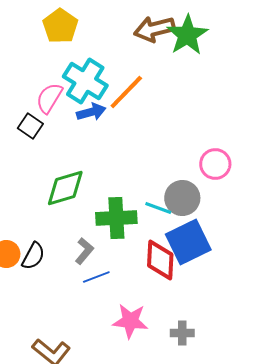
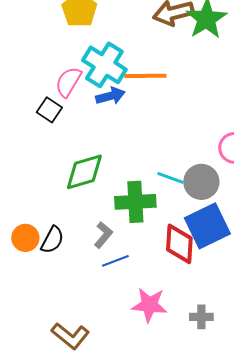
orange line: (126, 92) -> (145, 76), turned 45
cyan line: (158, 208) -> (170, 178), moved

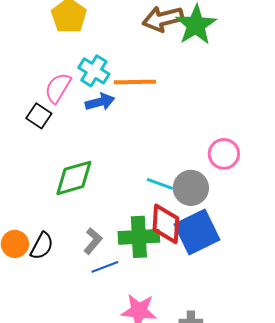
cyan cross: (104, 65) -> (94, 71), size x0.7
green cross: (135, 202) -> (139, 237), moved
red diamond: (179, 244) -> (166, 224), moved

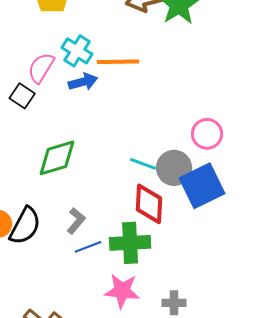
blue square: (197, 232) -> (202, 186), moved
green cross: (139, 237) -> (130, 243), moved
black semicircle: (42, 246) -> (25, 226), size x1.4

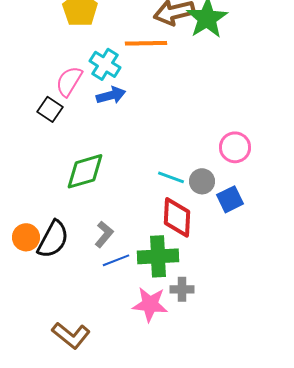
orange line: (118, 62) -> (146, 43), moved
gray circle: (174, 168) -> (202, 181), size x0.7
blue square: (202, 186) -> (230, 199), size x0.6
gray cross: (174, 303) -> (182, 289), moved

